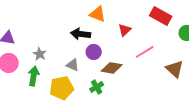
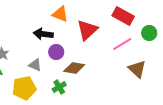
red triangle: (125, 30) -> (87, 30), size x1.6
pink line: (145, 52) -> (122, 44), moved

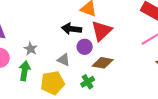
red triangle: (87, 30) -> (102, 31), moved

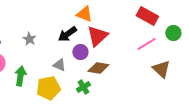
black arrow: (72, 29) -> (67, 34), turned -42
gray star: (31, 49) -> (29, 39), moved

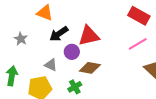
orange triangle: (84, 14) -> (45, 13), moved
red triangle: (97, 36) -> (89, 36), turned 30

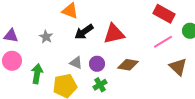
purple circle: (72, 52) -> (97, 64), moved
brown diamond: (90, 68) -> (128, 65), moved

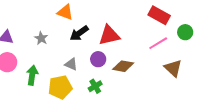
purple circle: (97, 64) -> (98, 59), moved

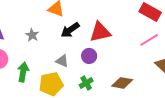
brown diamond: (123, 66) -> (122, 83), moved

